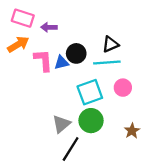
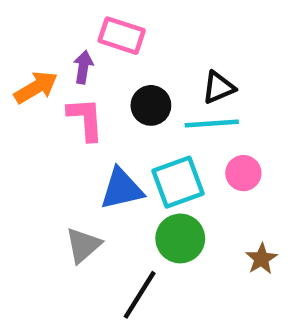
pink rectangle: (23, 18) -> (122, 36), moved
purple arrow: (49, 27) -> (83, 67), moved, turned 98
blue triangle: (61, 63) -> (122, 189), moved, size x1.5
gray triangle: (61, 124) -> (83, 245), moved

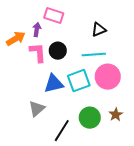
black triangle: (219, 87) -> (99, 30), moved
black circle: (151, 105) -> (58, 51), moved
pink circle: (243, 173) -> (108, 77), size x1.6
green circle: (180, 238) -> (90, 118), moved

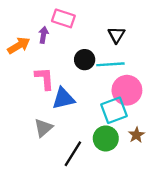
black triangle: (99, 30) -> (116, 35), turned -35
black circle: (58, 51) -> (85, 60), moved
pink L-shape: (38, 53) -> (45, 78), moved
cyan square: (79, 81) -> (114, 110), moved

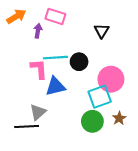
orange arrow: (19, 45) -> (16, 16), moved
black circle: (85, 60) -> (79, 62), moved
cyan line: (110, 64) -> (55, 58), moved
black line: (73, 154) -> (27, 126), moved, turned 55

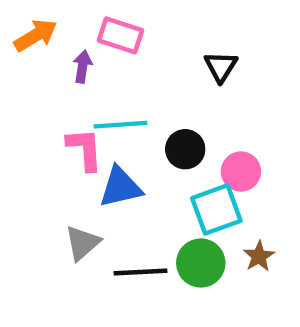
black circle: (79, 62) -> (185, 149), moved
pink circle: (111, 79) -> (241, 171), size x0.7
black line: (27, 126) -> (141, 272), moved

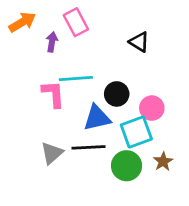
pink rectangle: (120, 35) -> (76, 22), turned 44
black triangle: (221, 67) -> (139, 42), turned -30
blue triangle: (120, 187) -> (97, 118), moved
black line: (141, 272) -> (89, 147), moved

